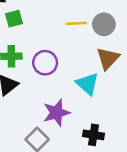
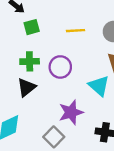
yellow line: (76, 23) -> (75, 31), moved

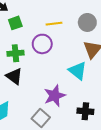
purple circle: (60, 67) -> (42, 44), moved
black triangle: (27, 87) -> (14, 76), turned -42

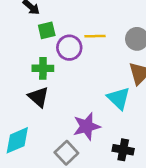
purple circle: (42, 44) -> (69, 48), moved

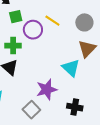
yellow line: (95, 36) -> (52, 21), turned 35

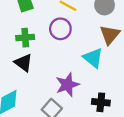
purple circle: (33, 30) -> (60, 29), moved

